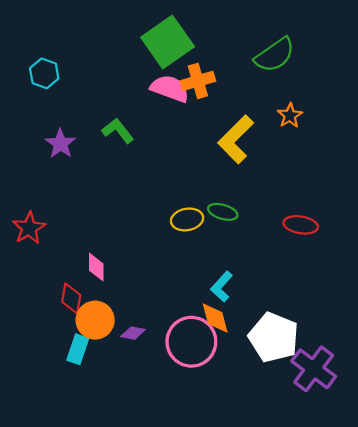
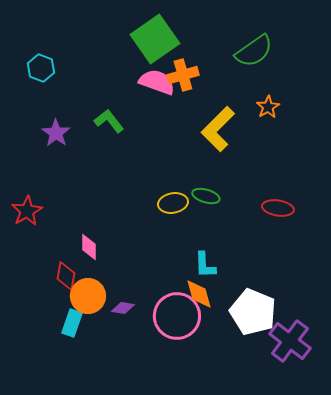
cyan L-shape: (222, 287) -> (205, 265), turned -44

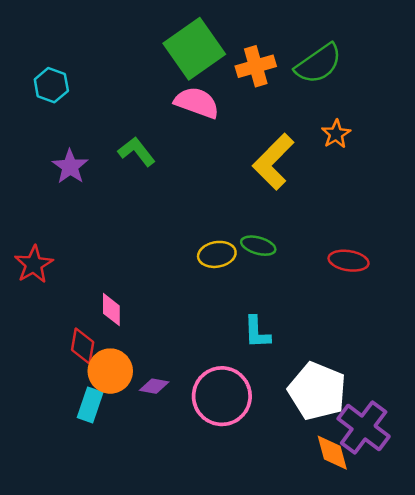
orange cross: (183, 75) -> (256, 66), moved
orange diamond: (199, 294) -> (332, 453), moved

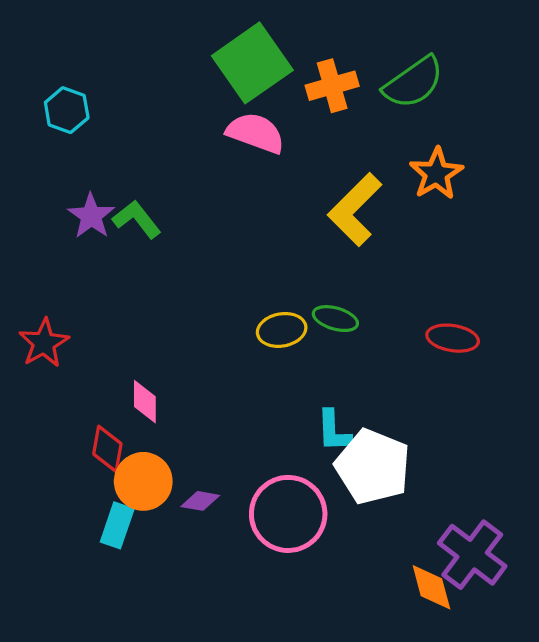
orange star: (336, 134) -> (436, 174), size x1.4
green L-shape: (137, 152) -> (137, 219), moved
white pentagon: (317, 391) -> (373, 467), moved

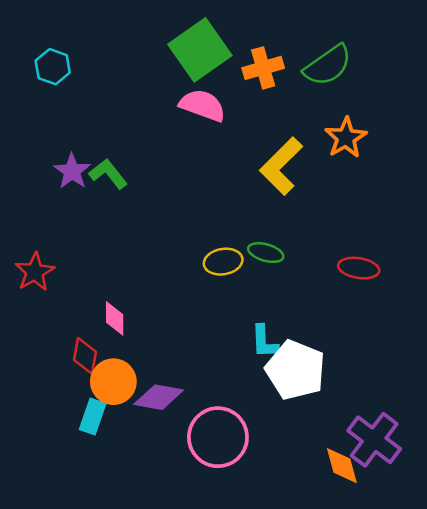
cyan hexagon: (67, 110) -> (53, 67), moved
purple diamond: (200, 501) -> (159, 397), size x1.6
pink circle: (288, 514) -> (218, 437), moved

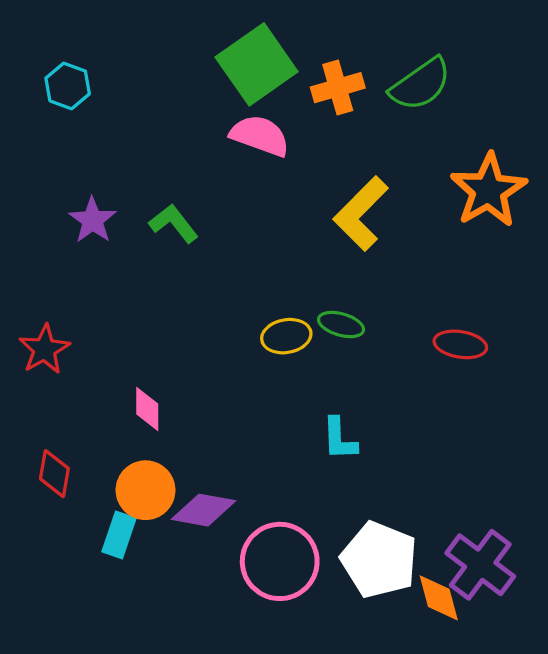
orange star: (346, 138) -> (488, 190), moved, size x1.4
green L-shape: (108, 174) -> (174, 223), moved
red diamond: (85, 356) -> (54, 474), moved
white pentagon: (295, 370) -> (379, 560), moved

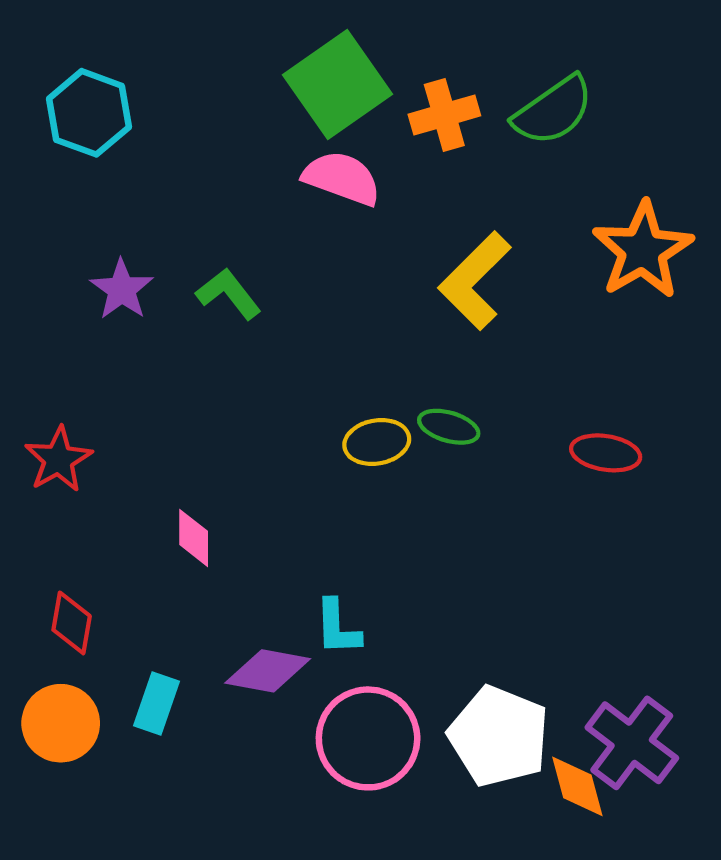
cyan hexagon: (68, 86) -> (89, 113), size x1.4
cyan L-shape: (339, 439) -> (338, 627), moved
orange circle: (146, 490) -> (61, 723), moved

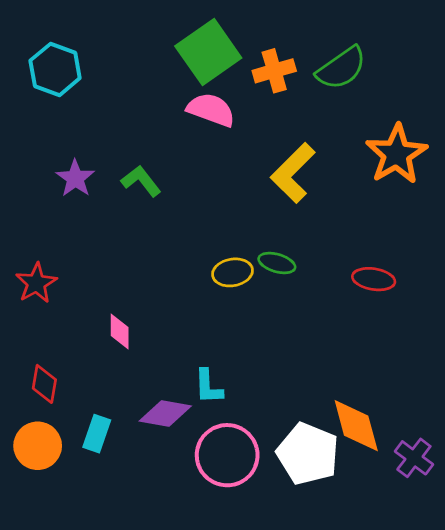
purple cross: (632, 743) -> (414, 458), moved, size x0.7
orange diamond: (577, 786) -> (356, 426), moved, size x1.4

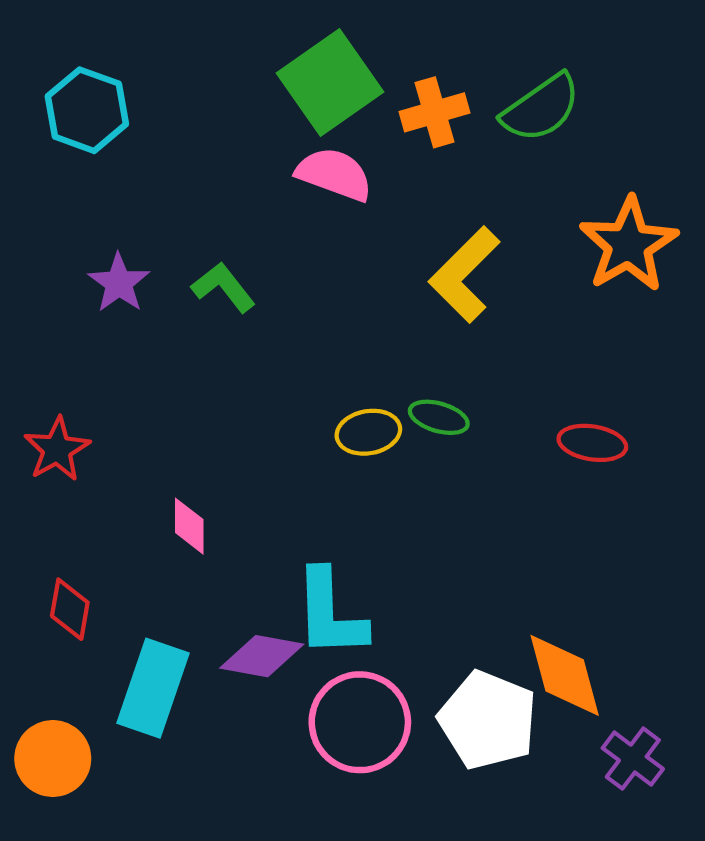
cyan L-shape: (208, 387) -> (330, 614), size x1.6
cyan rectangle: (97, 434) -> (153, 688), size x1.6
orange circle: (38, 446) -> (53, 759), moved
purple cross: (414, 458) -> (633, 759), moved

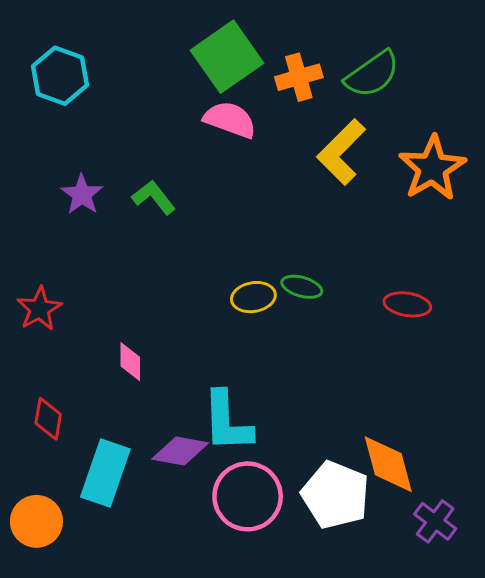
yellow L-shape: (464, 274) -> (341, 152), moved

